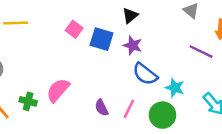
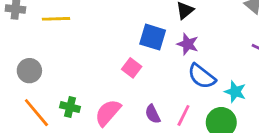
pink square: (74, 29) -> (132, 68), moved
pink semicircle: (58, 90) -> (108, 113), moved

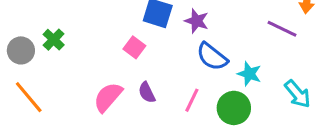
green cross: (70, 107) -> (54, 40), moved, turned 30
purple semicircle: (153, 114) -> (147, 92), moved

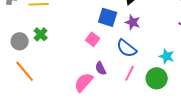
blue semicircle: (212, 57) -> (127, 48), moved
pink semicircle: (108, 97) -> (84, 82), moved

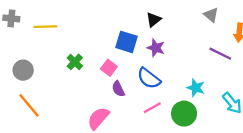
green cross: (41, 34) -> (75, 62), moved
purple semicircle: (101, 68) -> (118, 89), moved
pink line: (130, 73) -> (152, 108), turned 35

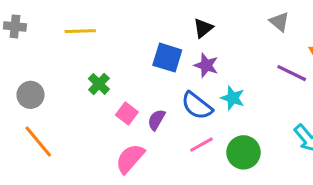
yellow line: (45, 27) -> (80, 31), moved
pink square: (109, 68) -> (127, 114), moved
cyan star: (196, 88) -> (233, 98), moved
purple semicircle: (118, 89) -> (156, 120), turned 56

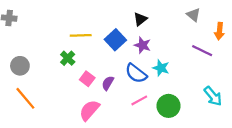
yellow line: (80, 31) -> (81, 35), moved
blue square: (167, 58) -> (115, 40), turned 30

